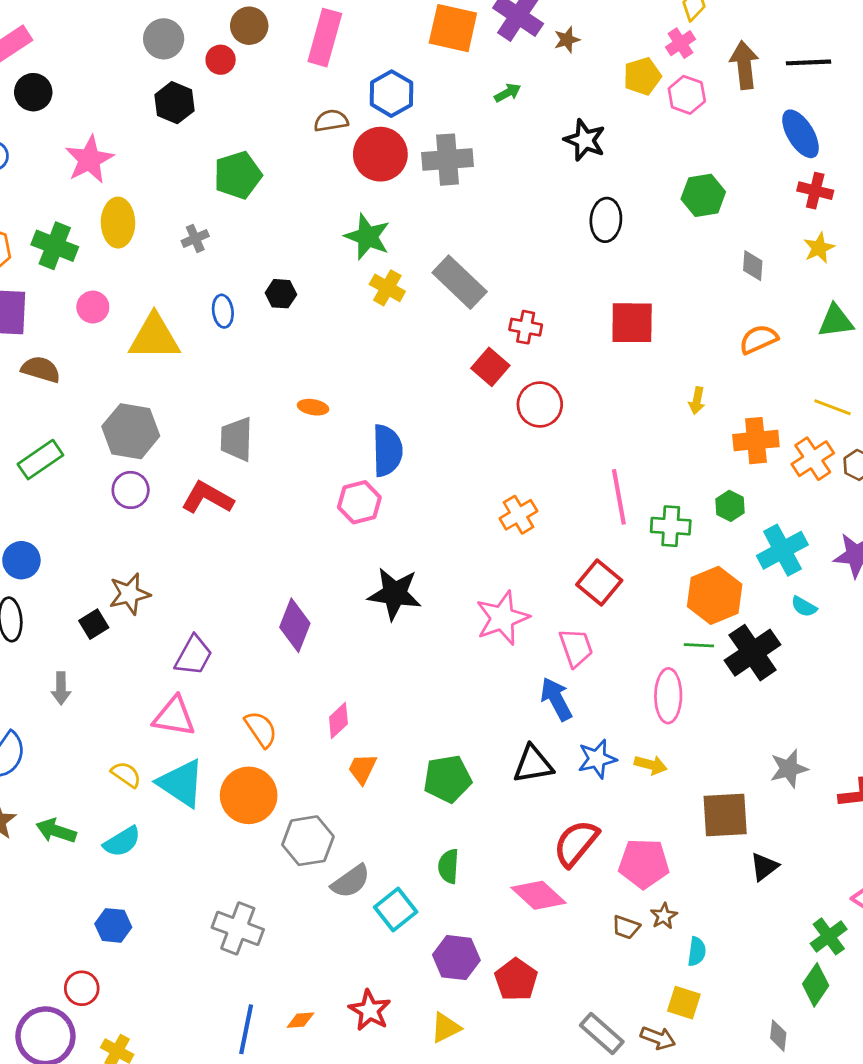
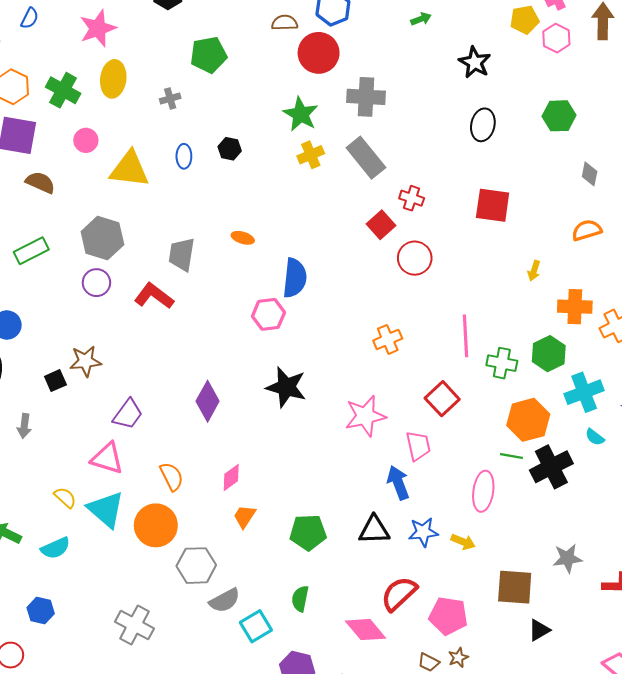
gray cross: (448, 160) -> (366, 97), moved
yellow cross: (387, 288) -> (311, 155), turned 30
green hexagon: (730, 506) -> (549, 354), size x1.5

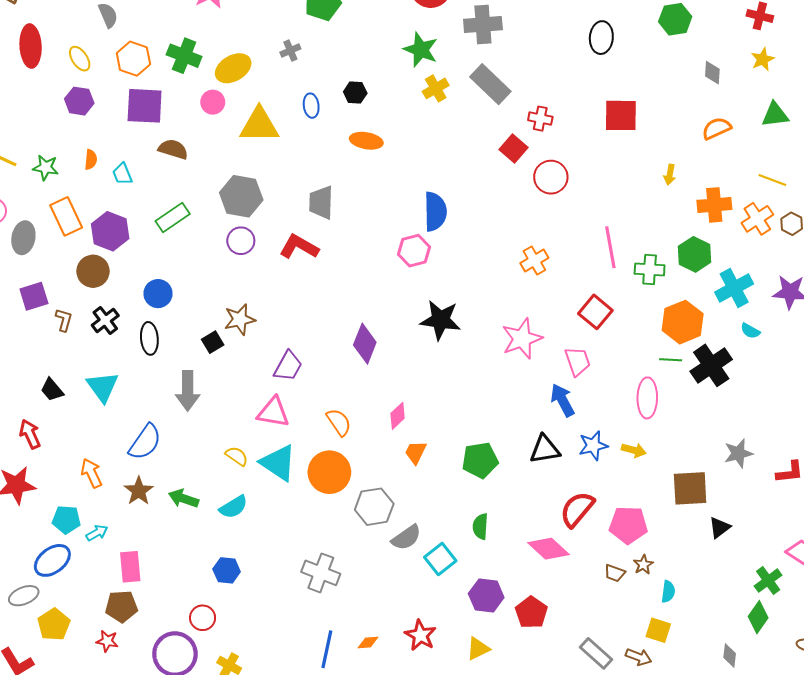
yellow ellipse: (113, 79) -> (233, 68), moved, turned 60
orange ellipse: (243, 238) -> (366, 141), moved, size x1.4
gray arrow: (24, 426) -> (188, 391), size x1.6

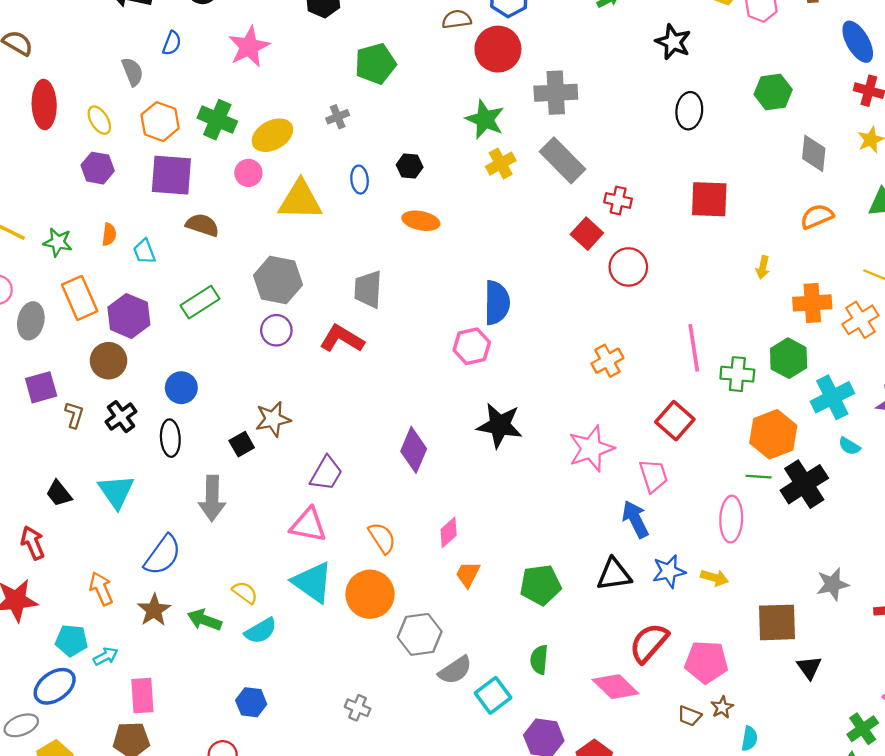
gray diamond: (712, 73) -> (814, 153), size x1.4
yellow semicircle: (237, 456) -> (245, 592), moved
black triangle: (720, 528) -> (809, 668), turned -30
gray cross: (321, 573) -> (358, 708), size x0.6

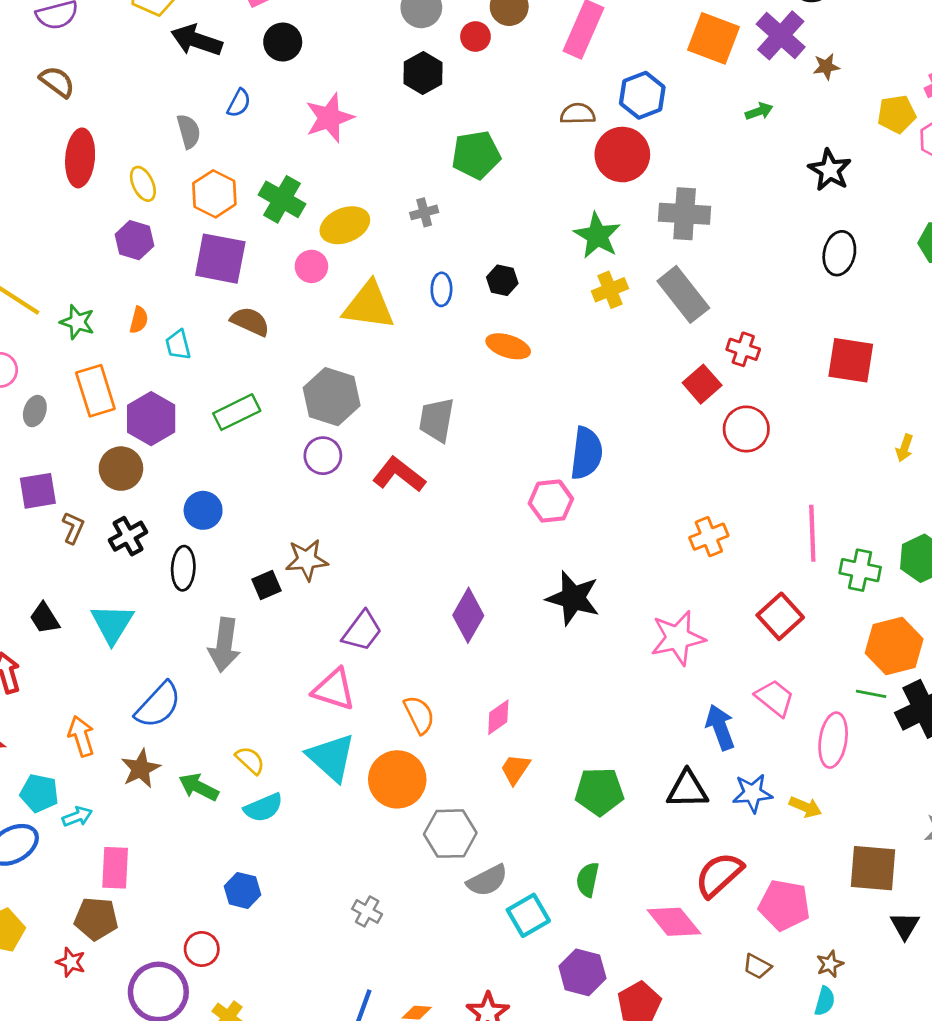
gray ellipse: (31, 321) -> (35, 411), size x0.7
pink trapezoid: (653, 476) -> (775, 698), moved, turned -40
brown star: (722, 707) -> (830, 964), moved

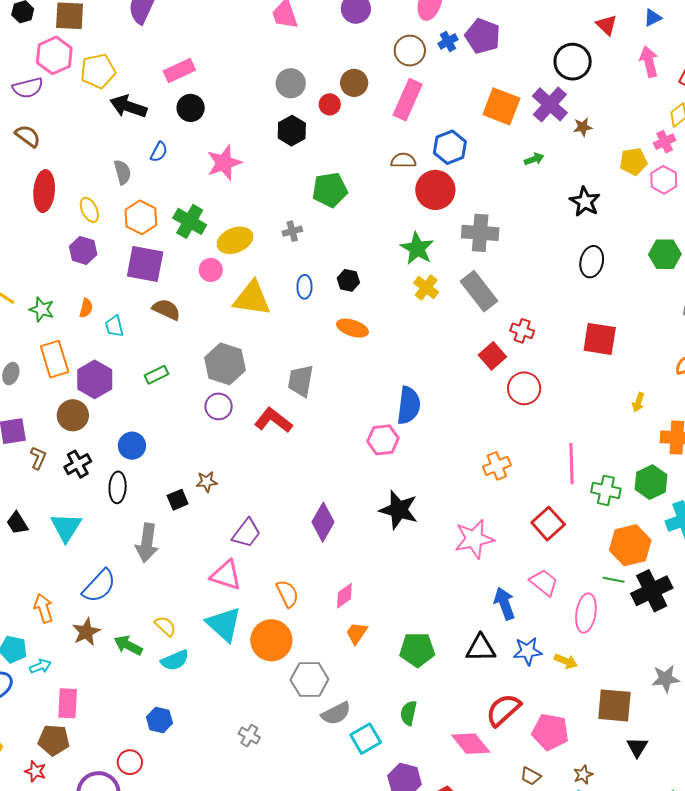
yellow cross: (610, 290) -> (426, 288), turned -30
green rectangle: (237, 412) -> (157, 375), size x0.7
brown star: (307, 560) -> (207, 482), size x0.7

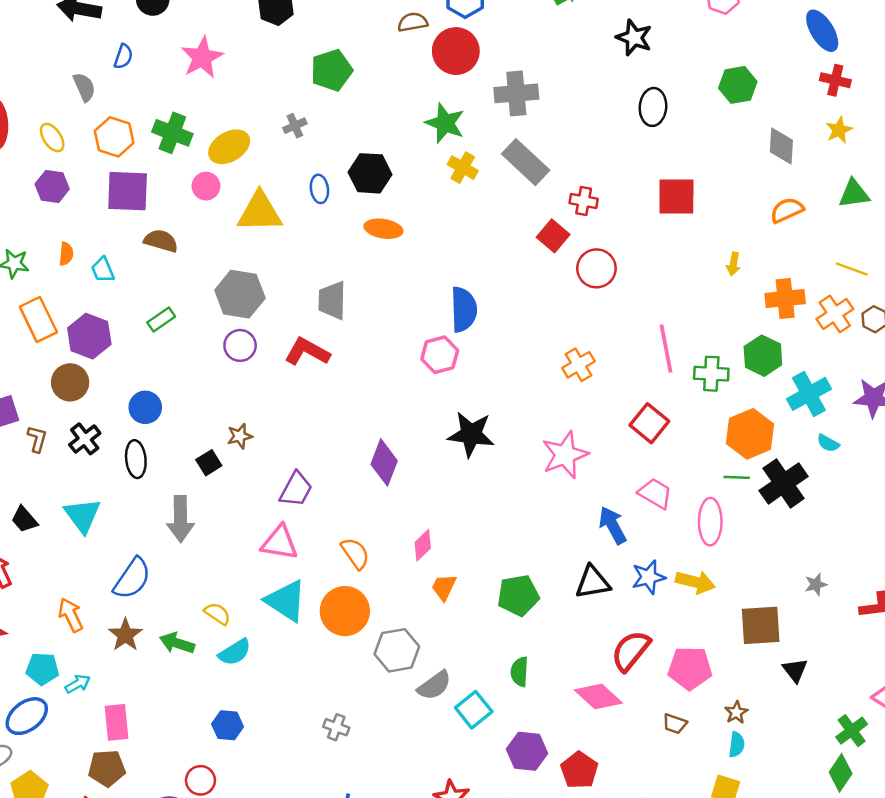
black hexagon: (348, 280) -> (370, 173), size x1.6
yellow arrow: (566, 661) -> (695, 582), size x1.4
gray star: (666, 679) -> (816, 584), size x0.7

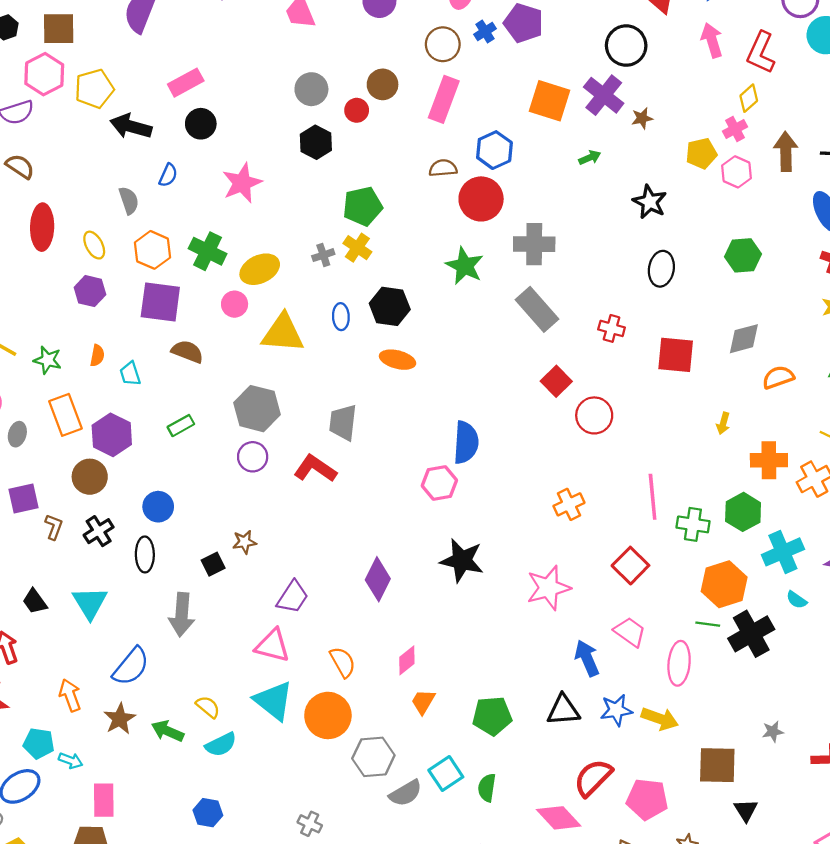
gray diamond: (781, 146) -> (744, 339), moved, turned 66
yellow cross: (463, 168) -> (357, 248), moved
red cross: (584, 201) -> (612, 328), moved
cyan arrow: (78, 684) -> (71, 761), turned 45
cyan square: (474, 710) -> (446, 774), moved

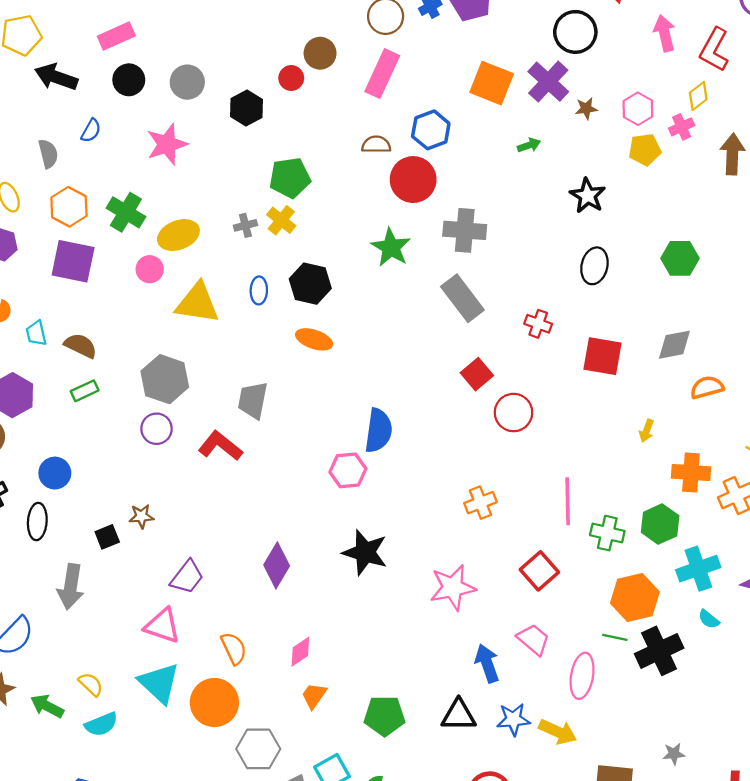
gray circle: (311, 89) -> (187, 82), moved
pink hexagon: (737, 172) -> (638, 109), moved
brown semicircle: (187, 352) -> (81, 346), moved

